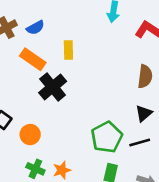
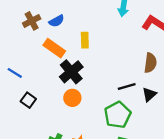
orange circle: (30, 135) -> (72, 98), moved
black line: (140, 142) -> (127, 87), moved

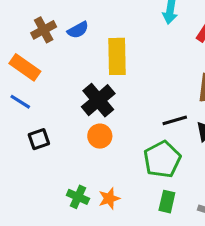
yellow rectangle: (85, 40) -> (117, 56), size x1.6
orange rectangle: (54, 48) -> (25, 67), moved
black square: (28, 100) -> (39, 139), turned 35

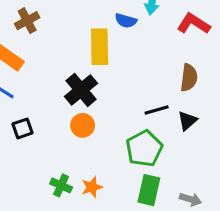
blue semicircle: (78, 30) -> (126, 21), moved, turned 45
green rectangle: (167, 202) -> (149, 190), size x1.4

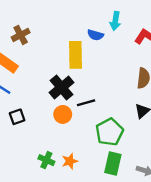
black line: (157, 110) -> (86, 103), moved

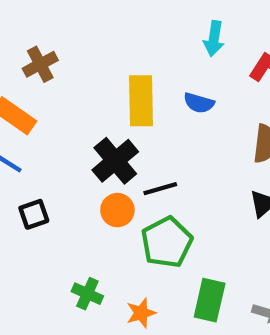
blue semicircle: (95, 35) -> (199, 103), moved
green pentagon: (109, 132) -> (167, 242), moved
orange star: (70, 161) -> (141, 313), moved

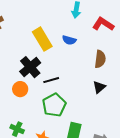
yellow rectangle: (141, 101) -> (42, 39), turned -30
orange circle: (117, 210) -> (20, 89), moved

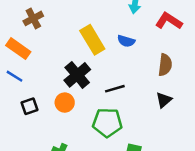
black line: (51, 80) -> (115, 89), moved
green pentagon: (54, 105) -> (107, 123), turned 30

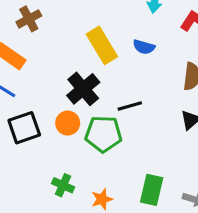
black square: (30, 106) -> (24, 128), size x1.5
green pentagon: (107, 123) -> (103, 134), moved

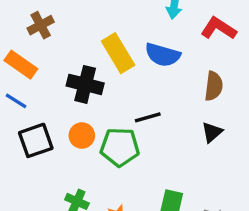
blue semicircle: (144, 47) -> (163, 55), size x1.5
black cross: (83, 89) -> (85, 84), moved, turned -36

